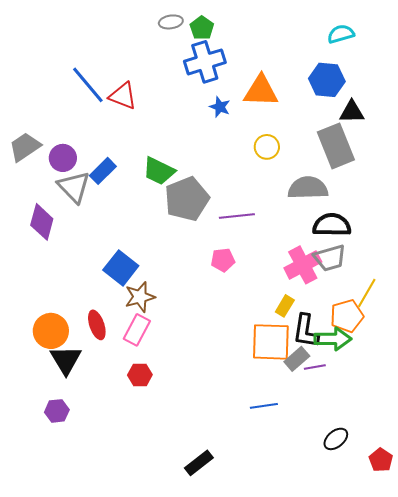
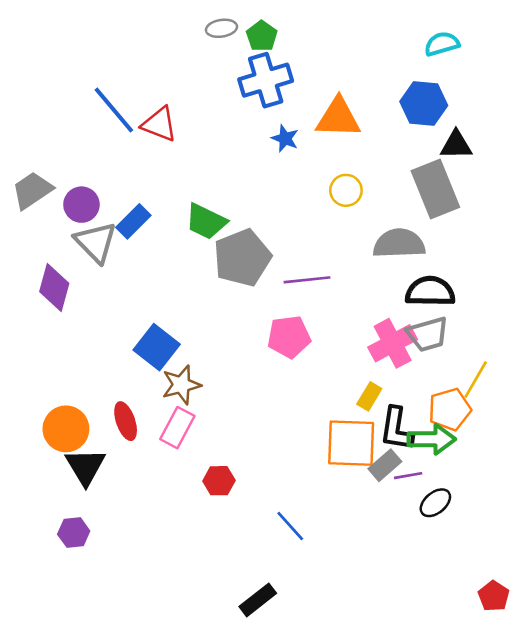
pink pentagon: (223, 260) -> (289, 337), size x1.4
red hexagon: (140, 375) -> (219, 481), moved
blue line: (264, 406) -> (290, 526), moved, turned 56
black ellipse: (336, 439) -> (435, 503), moved

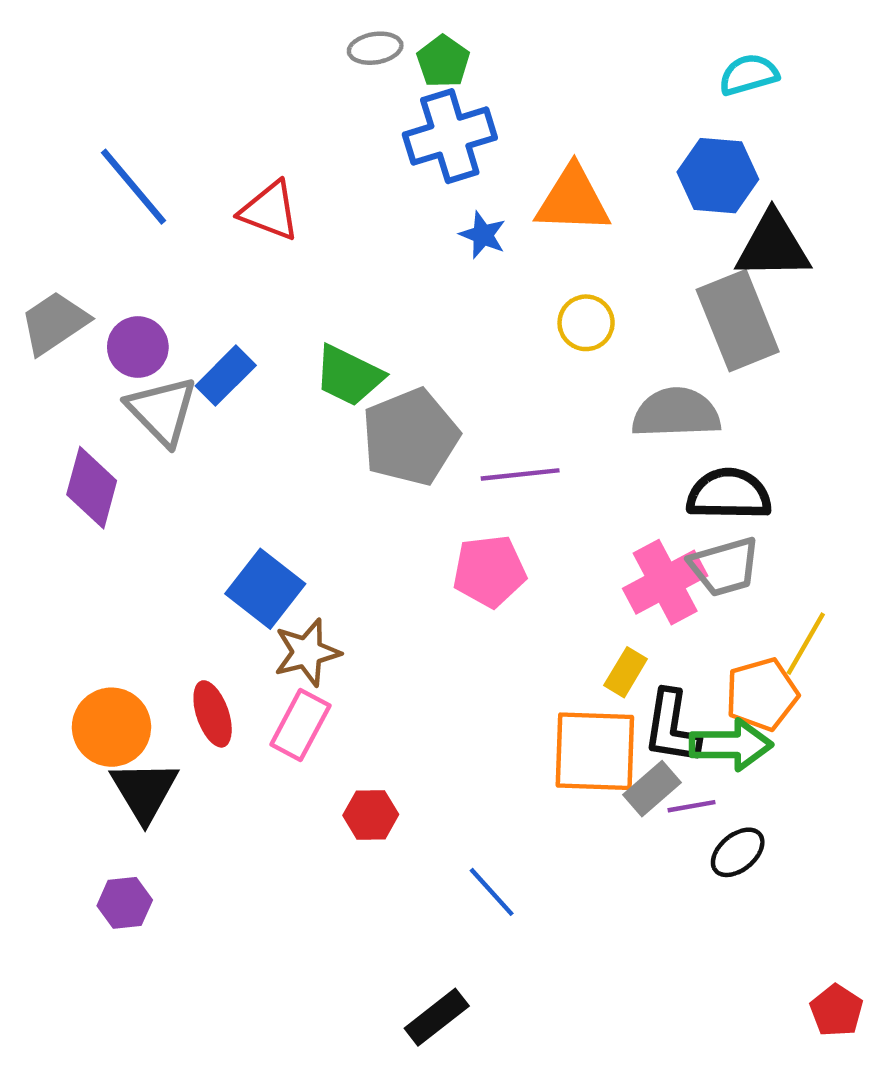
blue line: (114, 110) -> (133, 187), moved
black triangle: (456, 145) -> (773, 246), size x1.4

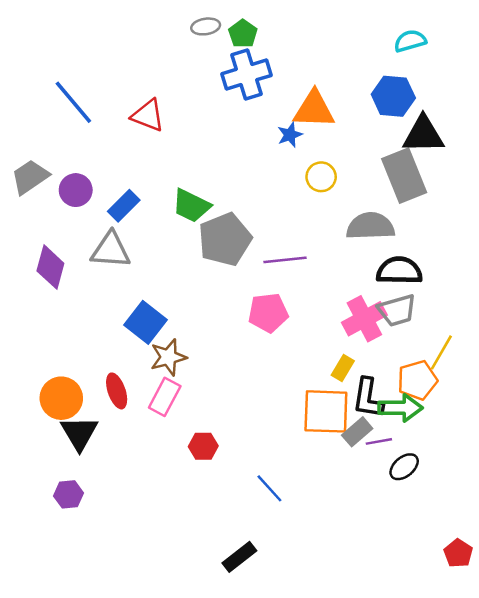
blue star: (483, 235) -> (290, 135), moved, turned 30
gray triangle: (162, 411) -> (111, 250), moved, turned -42

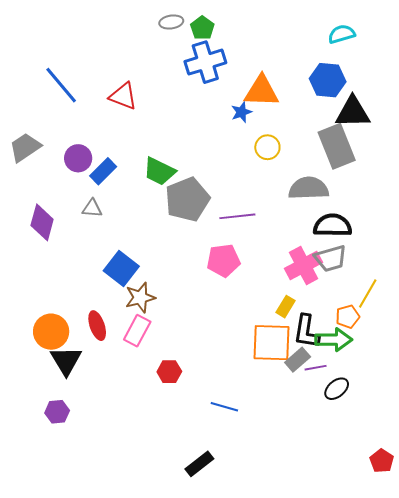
purple circle: (76, 190) -> (78, 158), moved
gray triangle: (111, 250) -> (92, 208), size x0.6
orange pentagon: (417, 380) -> (348, 317), size x0.7
blue line: (269, 488) -> (224, 407), turned -32

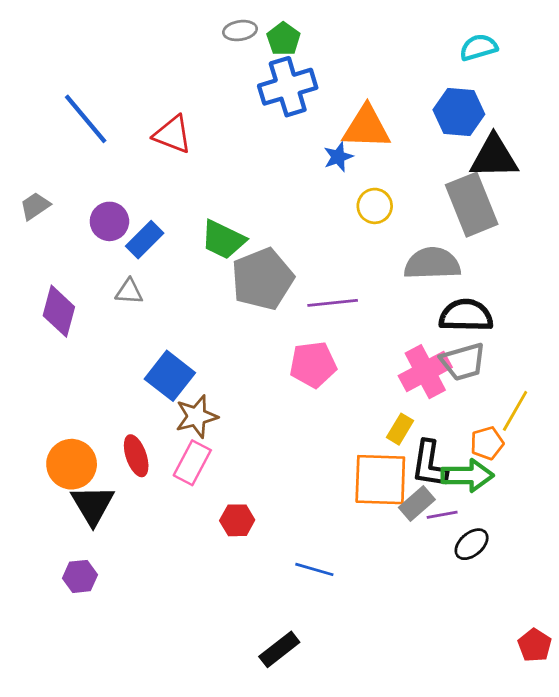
gray trapezoid: (25, 147) -> (35, 206), size x0.7

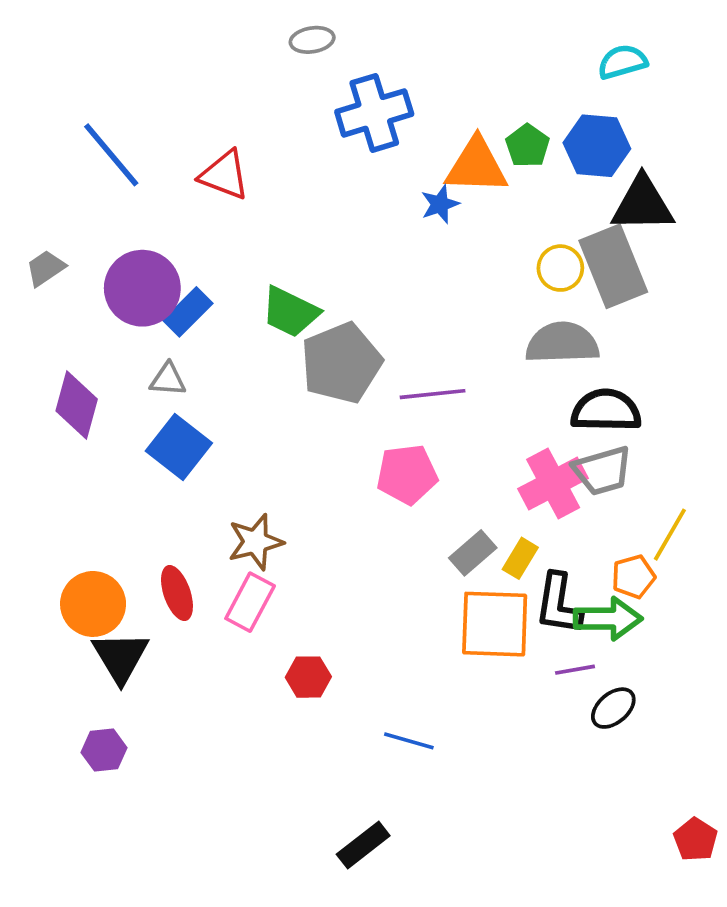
green pentagon: (283, 39) -> (528, 146), moved
yellow circle: (375, 206) -> (560, 268), moved
purple circle: (109, 221) -> (142, 288), size x1.5
blue square: (170, 376) -> (179, 447), moved
gray rectangle: (417, 503) -> (473, 553), moved

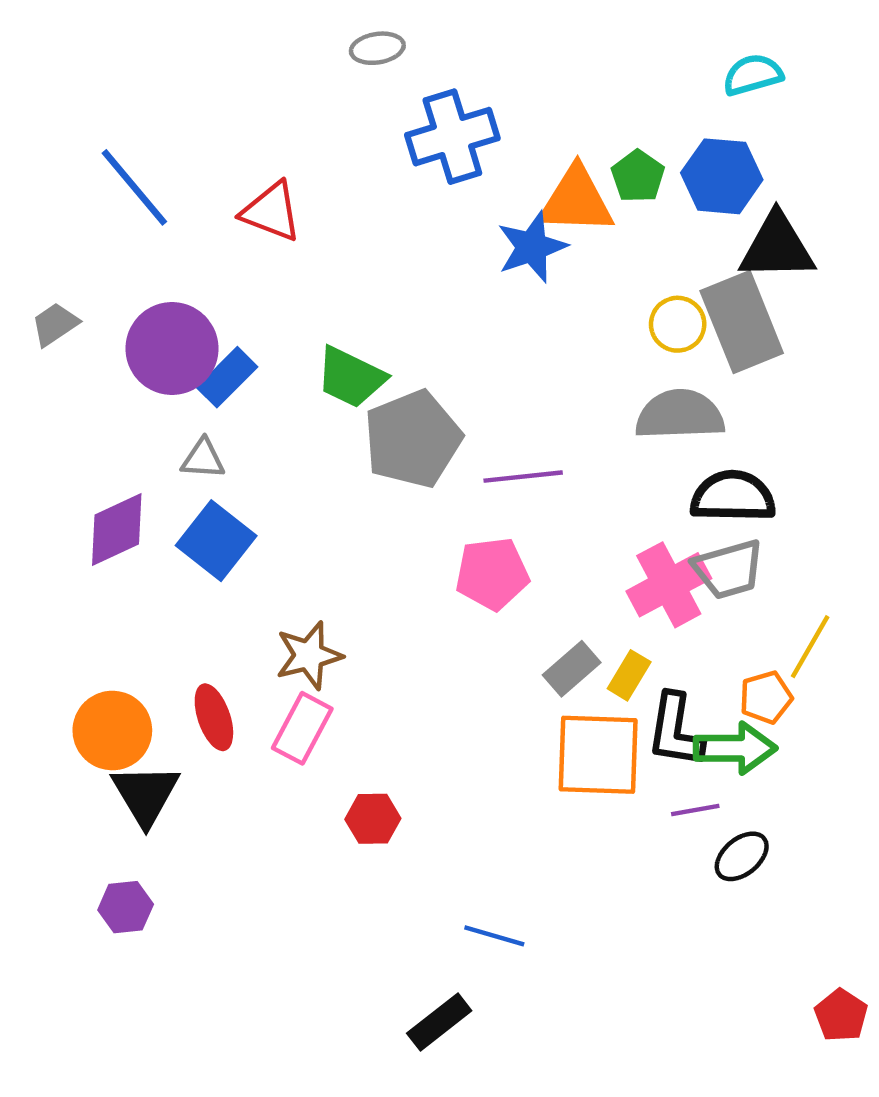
blue star: (440, 204) -> (532, 247), size x1.5
purple diamond: (77, 405) -> (117, 530), moved, turned 50
blue line: (409, 741) -> (494, 936), moved

